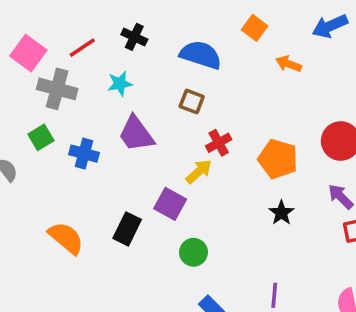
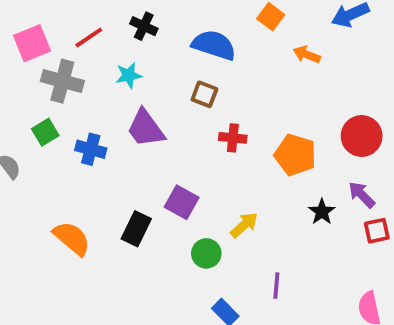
pink square: (28, 53) -> (32, 43), turned 32
red cross: (219, 143) -> (233, 138), turned 35
yellow arrow: (199, 172) -> (244, 225), moved
black star: (281, 213) -> (322, 212), moved
purple line: (274, 295) -> (276, 286), moved

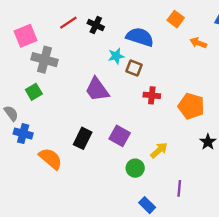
red line: (89, 37) -> (68, 23), moved
cyan star: (129, 75) -> (116, 56), moved
blue cross: (91, 149) -> (23, 134), moved
black rectangle: (136, 229) -> (83, 138), moved

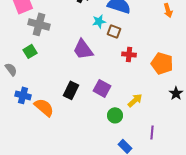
orange arrow: (198, 43) -> (168, 10), turned -128
blue cross: (23, 134) -> (23, 95), moved

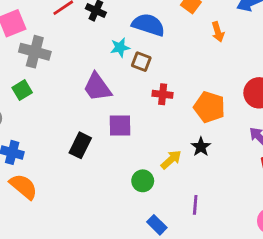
purple square: (102, 88) -> (120, 125), moved, turned -30
black star: (176, 93) -> (201, 147), moved
orange semicircle: (44, 107) -> (23, 187), moved

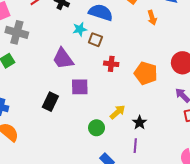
black star: (201, 147) -> (140, 123), moved

